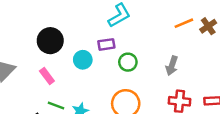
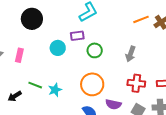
black circle: (50, 41) -> (32, 19), moved
pink rectangle: (47, 76) -> (19, 55), moved, turned 48

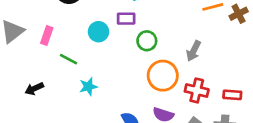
orange circle: (92, 84) -> (163, 76), moved
green line: (35, 85) -> (69, 59), moved

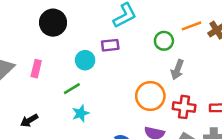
green circle: (147, 41) -> (164, 41), moved
green line: (69, 59) -> (72, 89), moved, turned -54

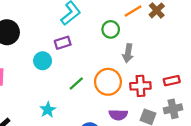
green line: (72, 89) -> (76, 84), moved

